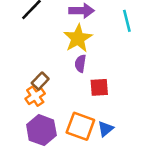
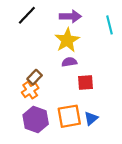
purple semicircle: (80, 63) -> (69, 62), turned 72
orange square: (80, 126) -> (69, 116), turned -30

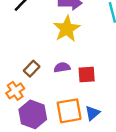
purple semicircle: (69, 62) -> (62, 67), moved
orange cross: (30, 90) -> (15, 91), moved

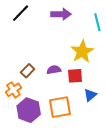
yellow star: (67, 29) -> (82, 52), moved
blue triangle: (92, 113) -> (90, 95), moved

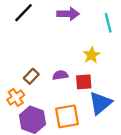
yellow star: (82, 52) -> (92, 55), size x0.7
blue triangle: (90, 95) -> (100, 103), size x1.6

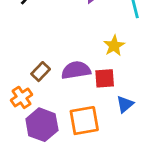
purple semicircle: (60, 75) -> (76, 70), size x1.5
blue triangle: (100, 103) -> (125, 104), size x0.6

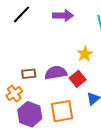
brown rectangle: (41, 72) -> (29, 74), turned 40
red square: (105, 78) -> (78, 79), turned -35

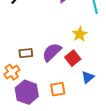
purple semicircle: (56, 73) -> (52, 52), turned -35
orange square: (62, 111) -> (58, 89), size x0.7

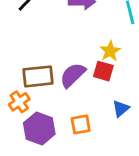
brown rectangle: (26, 53) -> (38, 76), size x1.6
red square: (73, 58) -> (103, 71), moved, turned -35

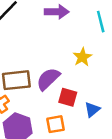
red square: (103, 71) -> (68, 97), moved

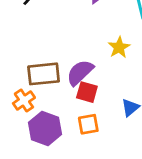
red square: (68, 97) -> (87, 92), moved

